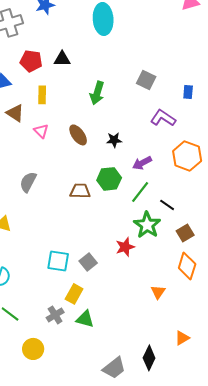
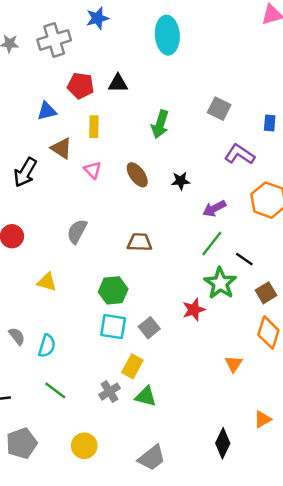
green hexagon: (109, 179) -> (113, 290), moved
yellow circle: (33, 349) -> (84, 446), moved
gray trapezoid: (114, 368) -> (152, 458), moved

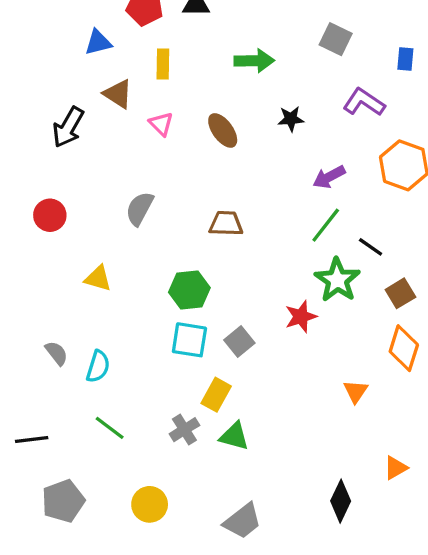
green arrow: (160, 124) -> (254, 61), turned -108
black star: (181, 181) -> (291, 119), moved

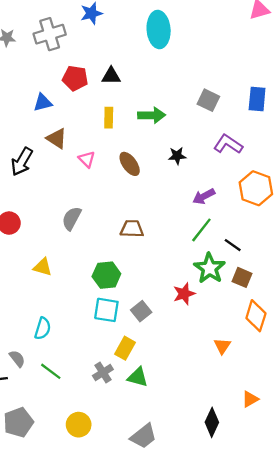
blue rectangle: (405, 59) -> (257, 99), moved, size x1.5
yellow rectangle: (163, 64) -> (109, 118), moved
brown square: (400, 293) -> (242, 277), moved, turned -36
gray semicircle: (57, 353) -> (17, 359), moved

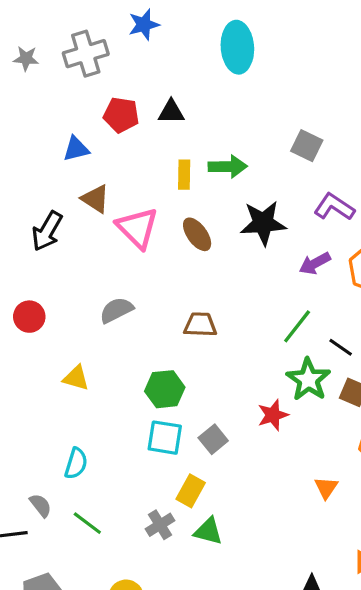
yellow rectangle: (109, 118) -> (184, 175), moved
black star: (177, 156) -> (263, 223), size x1.8
pink triangle: (87, 159) -> (137, 228), size x1.8
purple arrow: (204, 196) -> (315, 263), moved
gray semicircle: (72, 218) -> (116, 310), turned 35

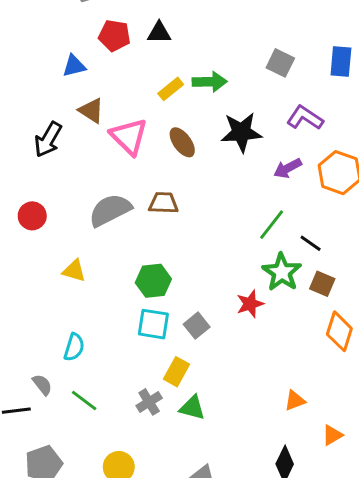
yellow rectangle: (184, 175) -> (171, 89), turned 50
gray semicircle: (116, 310) -> (110, 210), size x1.4
brown trapezoid: (200, 325) -> (163, 203), moved
orange triangle: (326, 488) -> (295, 401), moved, turned 35

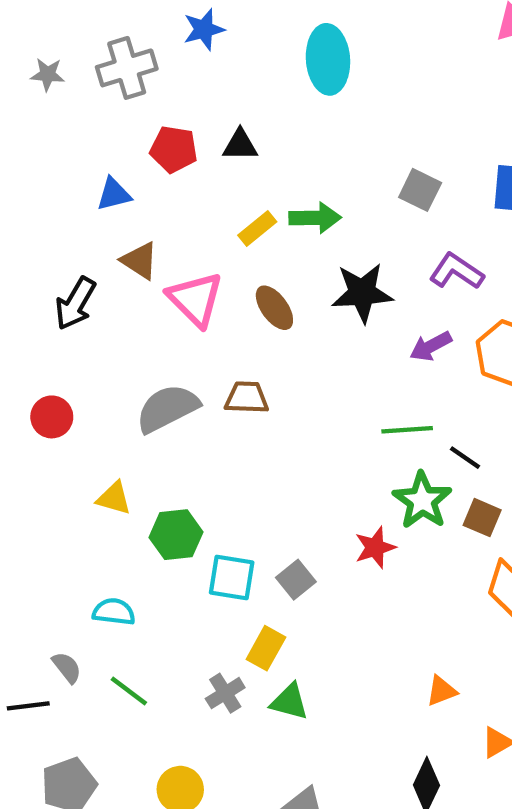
green line: (272, 225) -> (407, 430), turned 48
green hexagon: (153, 281) -> (176, 535), moved
cyan semicircle: (74, 347) -> (114, 612), turned -100

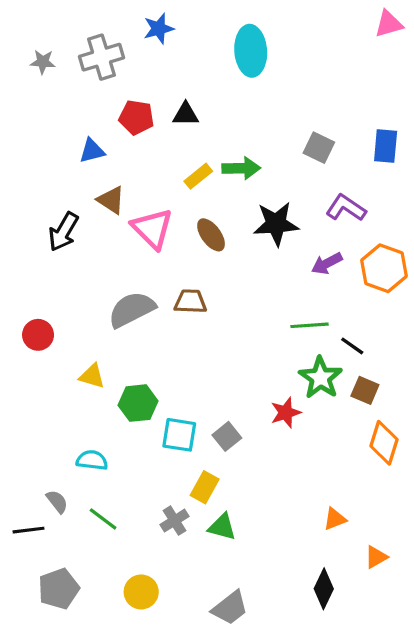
red circle: (52, 417) -> (38, 335), moved

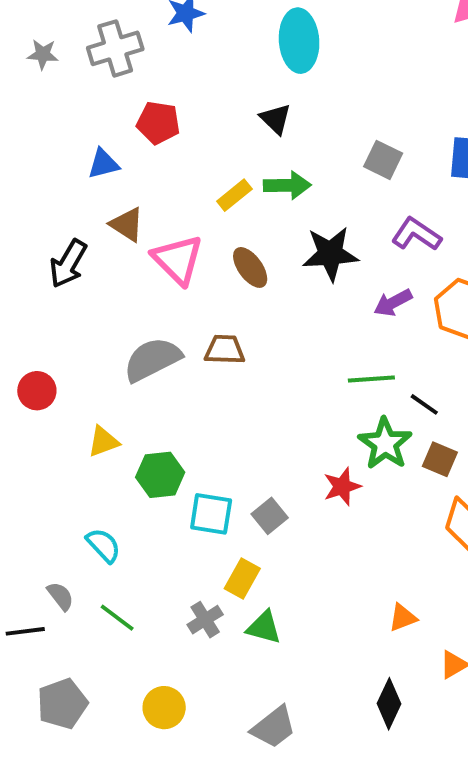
black triangle: (186, 114) -> (276, 119), moved, turned 44
yellow triangle: (92, 376) -> (103, 442), turned -36
cyan semicircle: (92, 460) -> (103, 545), turned 40

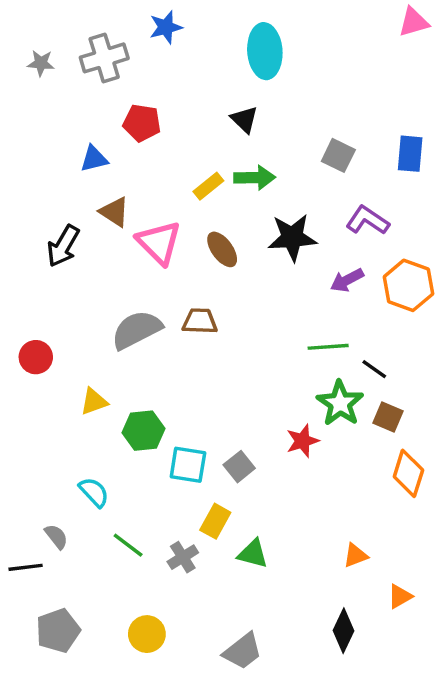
green line: (117, 618) -> (128, 545), moved
green triangle: (264, 627) -> (253, 554), moved

